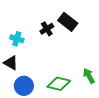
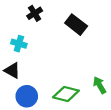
black cross: (47, 29) -> (35, 13), moved

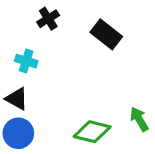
blue circle: (27, 96) -> (18, 133), moved

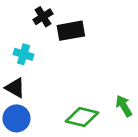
black rectangle: (106, 34) -> (71, 31), moved, turned -48

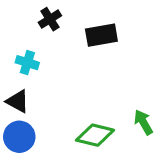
black rectangle: (71, 31) -> (101, 35), moved

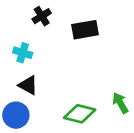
black triangle: (18, 101) -> (28, 85), moved

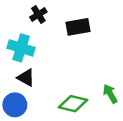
cyan cross: (23, 53) -> (21, 48), size x1.5

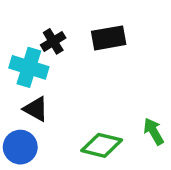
black cross: (38, 14) -> (53, 41), moved

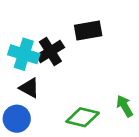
black cross: (53, 41) -> (50, 51), moved, size x1.4

